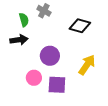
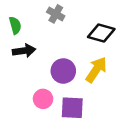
green semicircle: (24, 20) -> (15, 25), moved
yellow arrow: (87, 65) -> (96, 70), moved

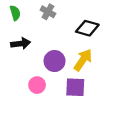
green semicircle: (15, 25) -> (15, 13), moved
purple square: (72, 108) -> (75, 87), moved

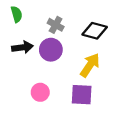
gray cross: (48, 12) -> (56, 25), moved
purple circle: (55, 61) -> (51, 50), moved

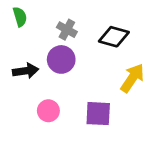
black arrow: (22, 47) -> (26, 71), moved
yellow arrow: (90, 65) -> (132, 78), moved

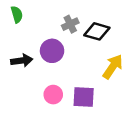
gray cross: (67, 30) -> (70, 24), moved, turned 35
pink circle: (48, 111) -> (53, 95), moved

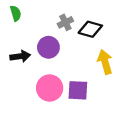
yellow arrow: (113, 67) -> (105, 62), turned -50
pink circle: (53, 95) -> (50, 88), size x1.5

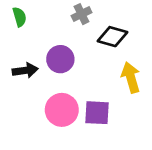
gray cross: (65, 22) -> (81, 14), moved

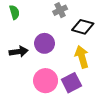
yellow arrow: (131, 77) -> (82, 57), moved
purple square: (97, 113) -> (71, 83), turned -30

